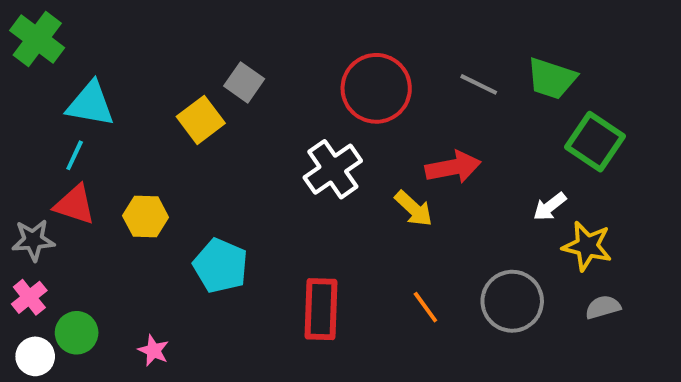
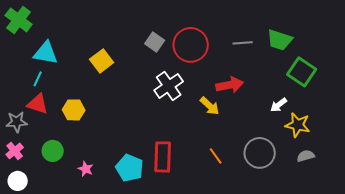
gray square: (244, 82) -> (155, 42), moved
gray line: (479, 84) -> (243, 43), turned -30
cyan pentagon: (220, 266) -> (130, 168), moved
green circle: (77, 333) -> (53, 151), moved
pink star: (153, 351) -> (86, 169), moved

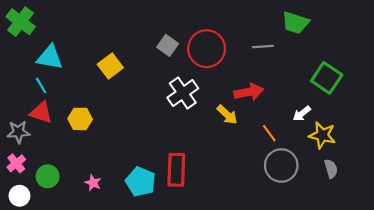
green trapezoid: (280, 40) -> (295, 23), moved
cyan line: (38, 79) -> (41, 85), turned -56
green circle: (53, 151) -> (48, 176), moved
orange line: (216, 156) -> (269, 133), moved
gray semicircle: (306, 156) -> (331, 169), turned 90

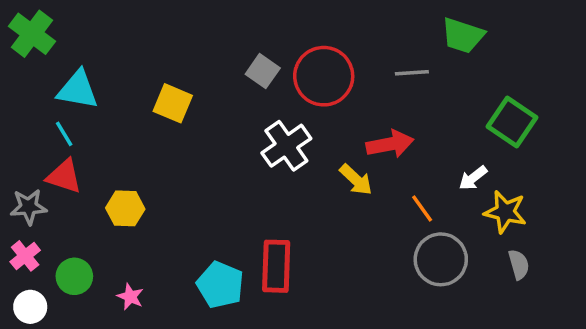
yellow square: (110, 66) -> (173, 103), turned -30
yellow hexagon: (80, 119) -> (125, 208), moved
pink star: (93, 183) -> (130, 297), moved

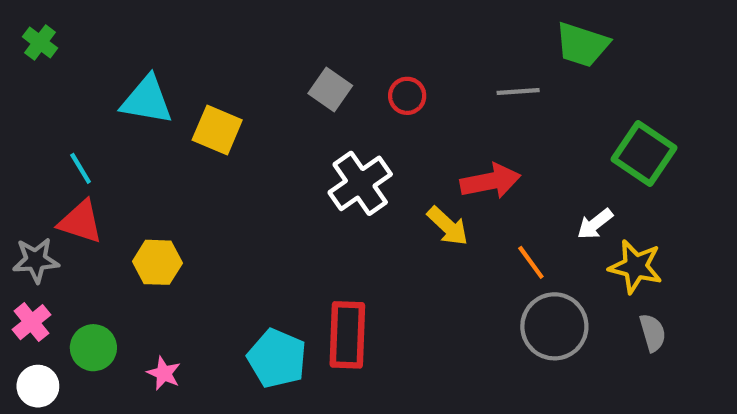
green cross: (32, 34) -> (40, 42), size x0.6
red circle: (324, 76) -> (407, 96), size x0.5
cyan triangle: (78, 90) -> (147, 100), moved

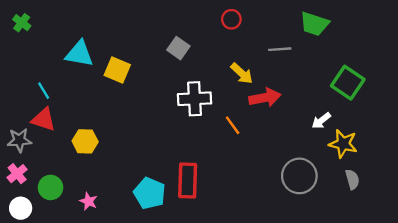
red circle: (407, 96) -> (231, 19), moved
white cross: (360, 183) -> (195, 99), turned 32
yellow arrow: (448, 226) -> (242, 73), moved
orange line: (531, 262) -> (233, 125), moved

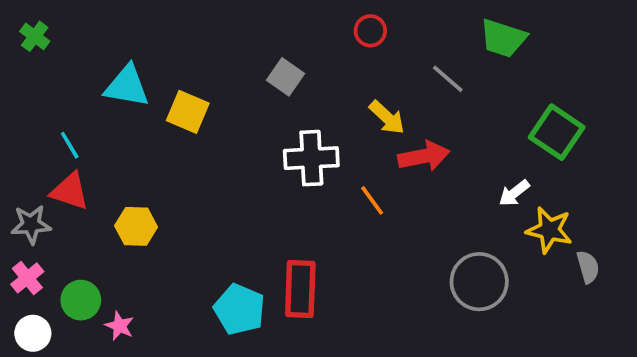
gray line: (280, 49) -> (448, 79), turned 45
gray semicircle: (352, 179) -> (588, 267), moved
pink star: (89, 201) -> (120, 326), moved

